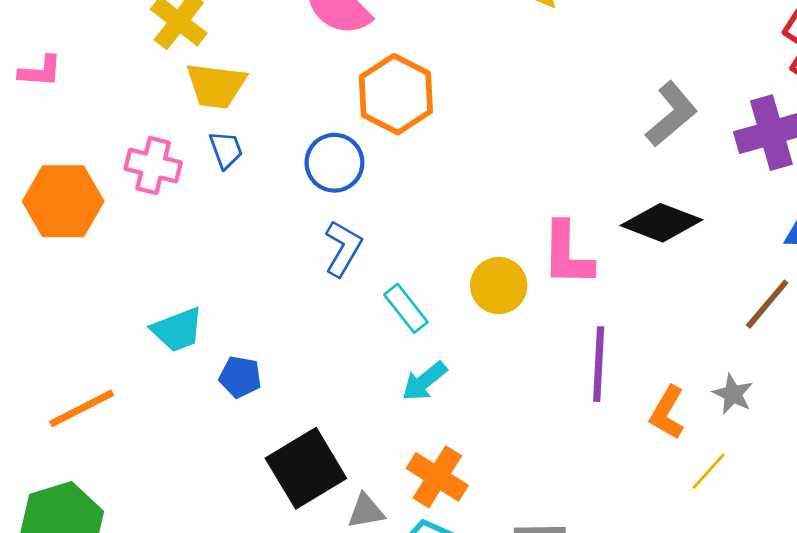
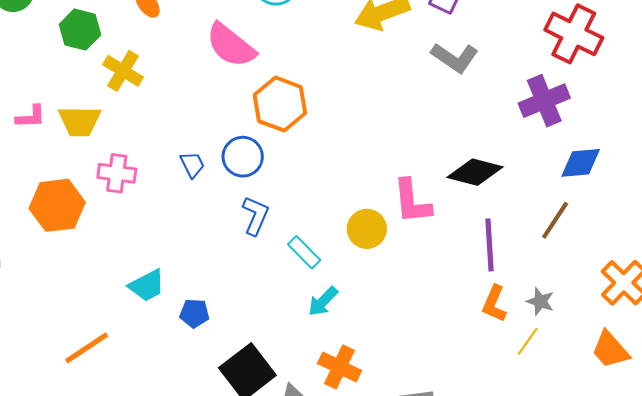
yellow trapezoid: (216, 86) -> (80, 121), moved
gray L-shape: (671, 114) -> (455, 58), moved, turned 81
blue trapezoid: (226, 150) -> (192, 165), moved
purple line: (599, 364) -> (489, 245), moved
gray star: (733, 394) -> (540, 301), moved

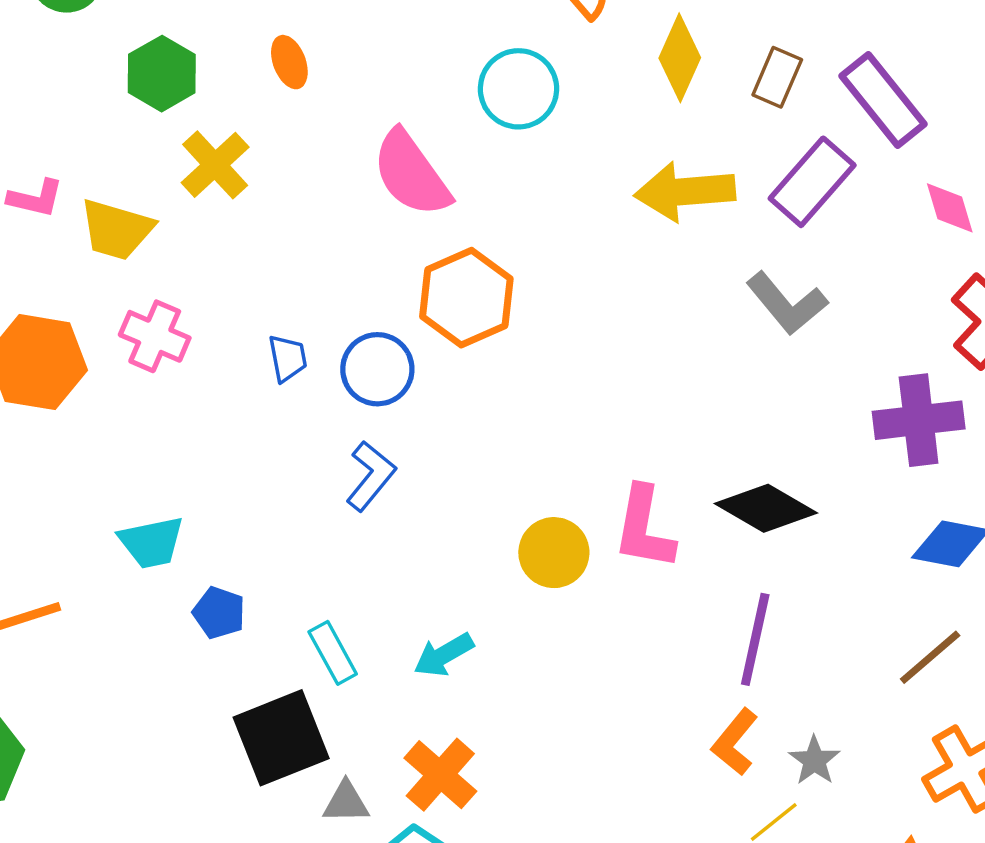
brown line: (555, 220) -> (930, 657), moved
cyan rectangle: (304, 252) -> (333, 653), moved

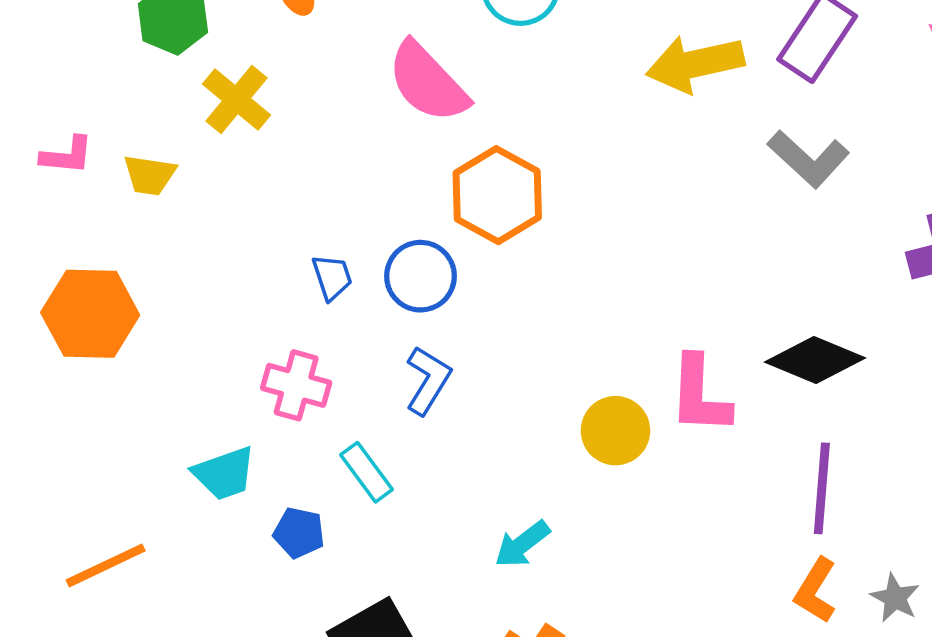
yellow trapezoid: (116, 230) -> (150, 175), size x0.7
pink cross: (155, 336) -> (296, 385), moved
cyan rectangle: (333, 653) -> (366, 472), moved

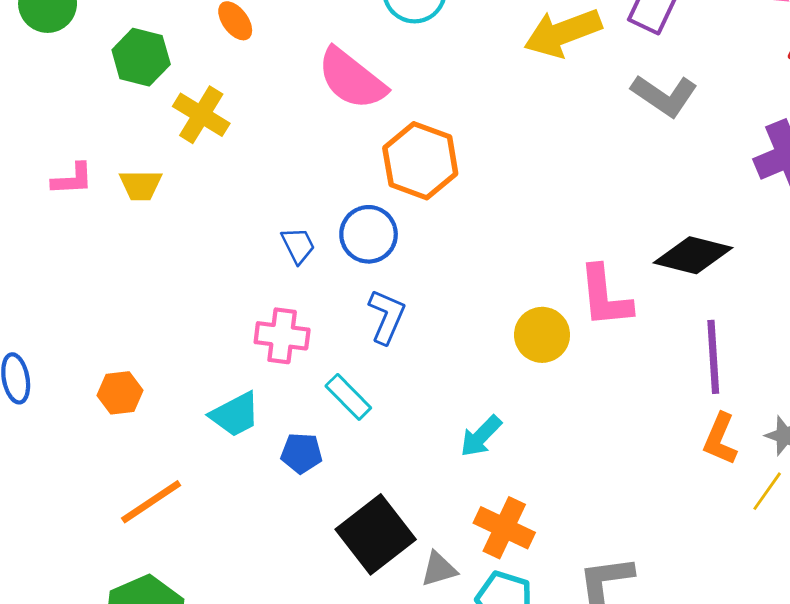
orange hexagon: (90, 314) -> (120, 393), moved, size x0.6

